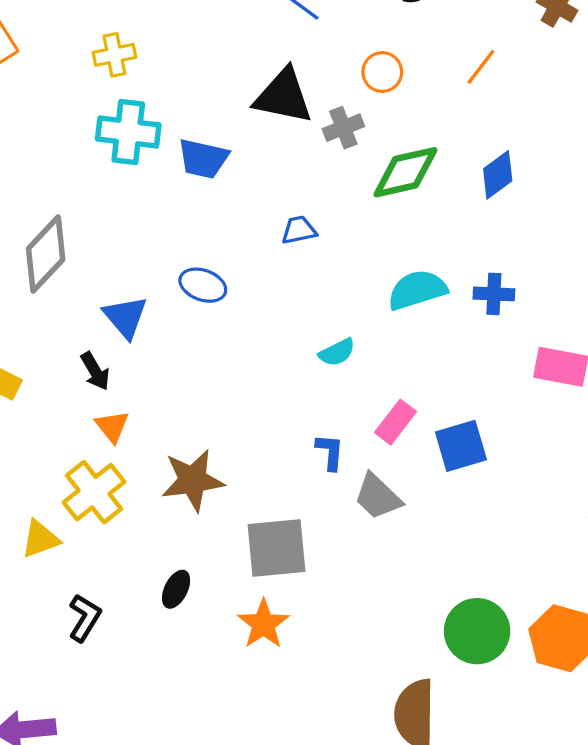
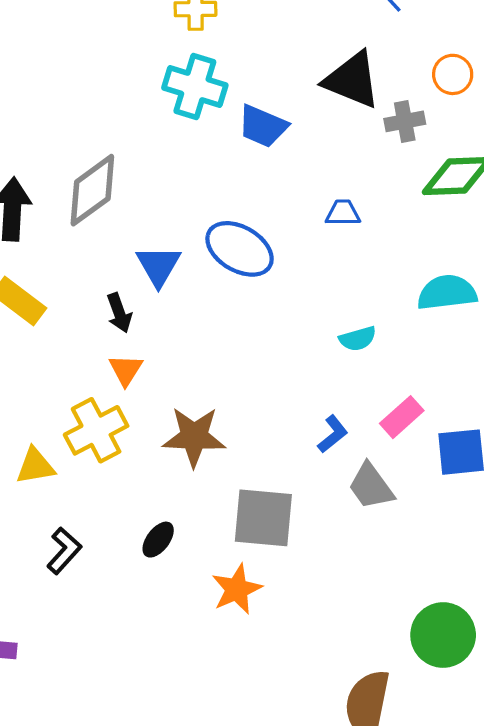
blue ellipse: (203, 285) -> (240, 249), size x1.5
blue L-shape: (330, 452) -> (333, 434), turned 36

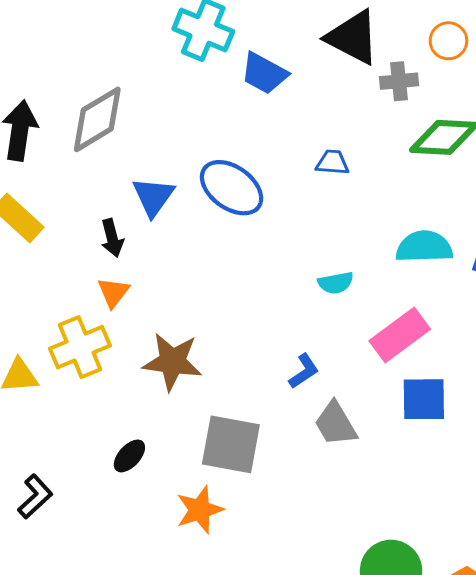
pink rectangle: (402, 417) -> (400, 335), moved, size x1.4
black L-shape: (64, 551) -> (35, 497), moved

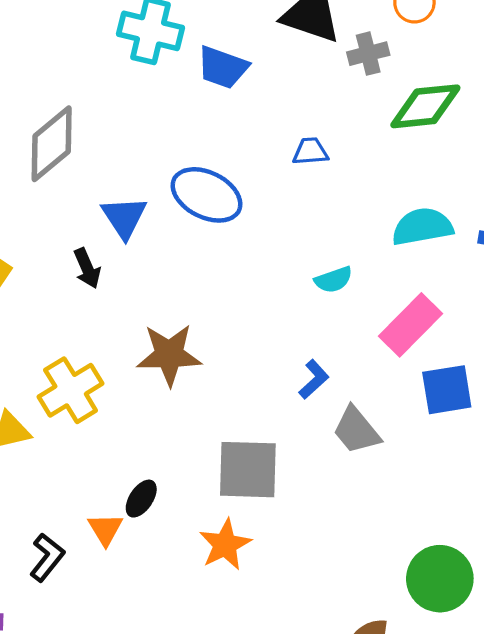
orange triangle: (113, 292) -> (105, 529), moved
brown star: (172, 362) -> (169, 355), moved

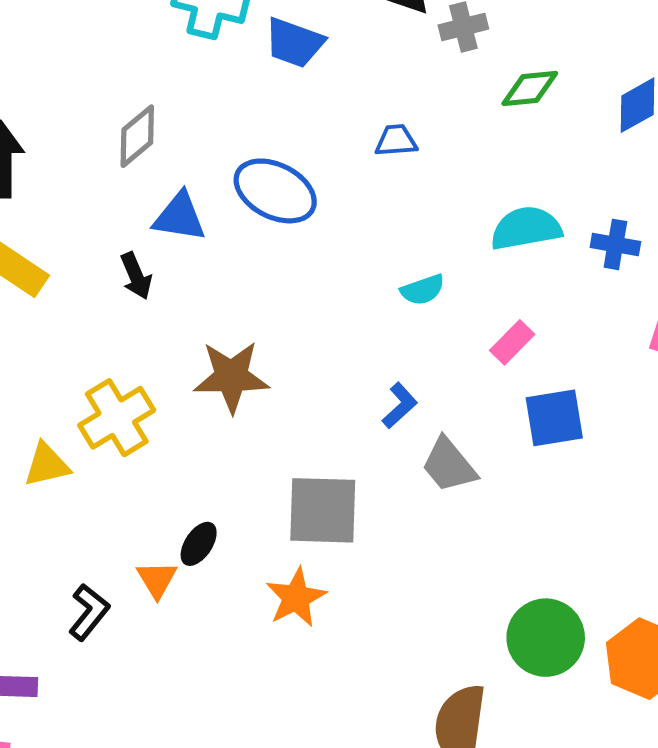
green diamond: (425, 106) -> (530, 88), size x0.7
gray diamond: (52, 144) -> (137, 136), moved, size x0.7
blue triangle: (124, 217) -> (180, 217), turned -48
pink rectangle: (411, 325) -> (512, 342), size x0.6

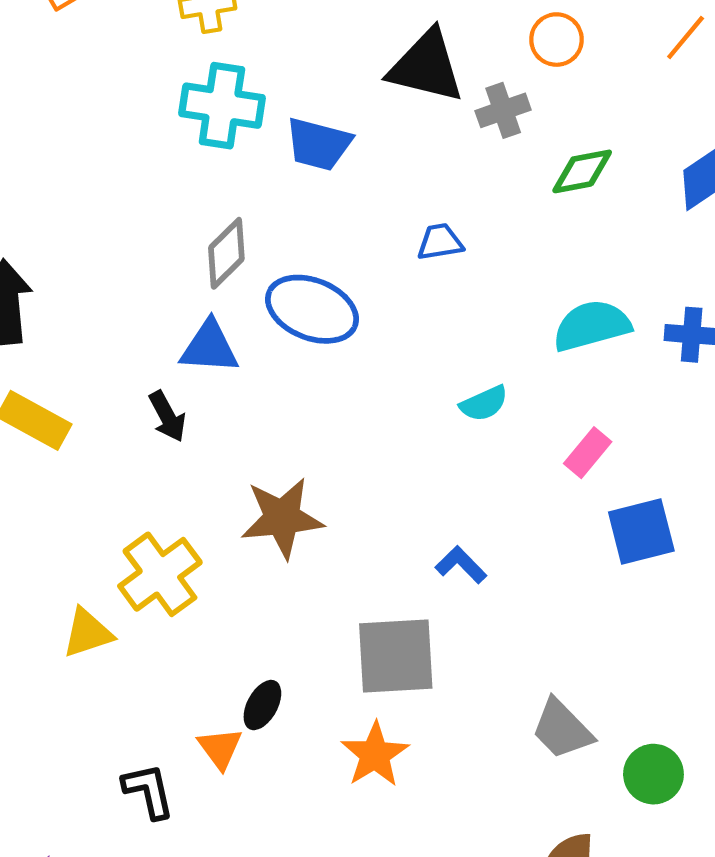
gray diamond: (137, 136) -> (226, 253), moved
blue L-shape: (400, 406) -> (461, 565), moved, turned -87
gray trapezoid: (449, 465) -> (562, 729), moved
black L-shape: (89, 612) -> (148, 791), turned -46
green circle: (546, 638) -> (653, 774), size x0.7

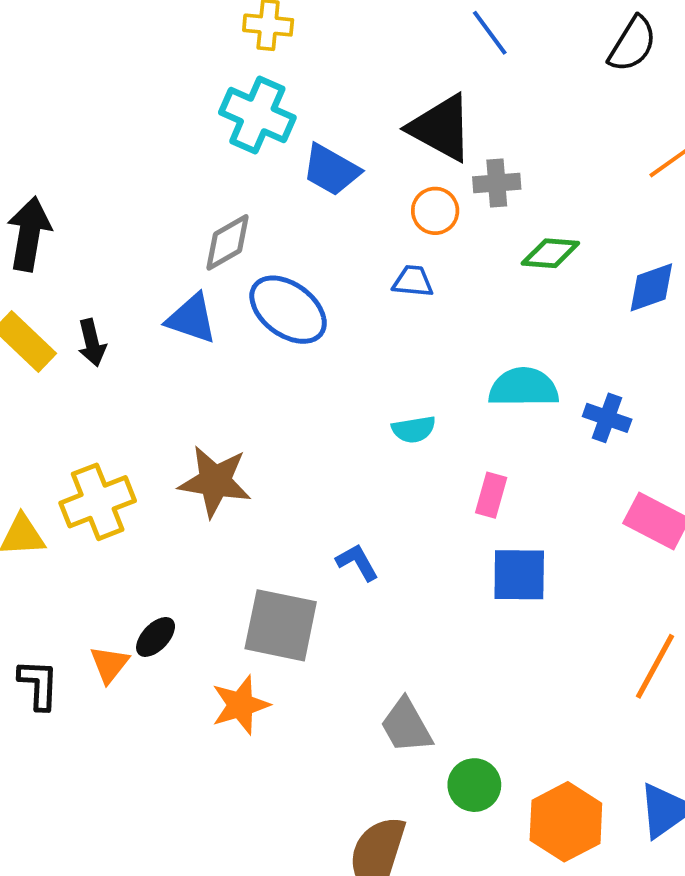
orange circle: (556, 40) -> (435, 211), moved
black arrow: (167, 416) -> (92, 343), moved
pink rectangle: (588, 453) -> (491, 495), turned -39

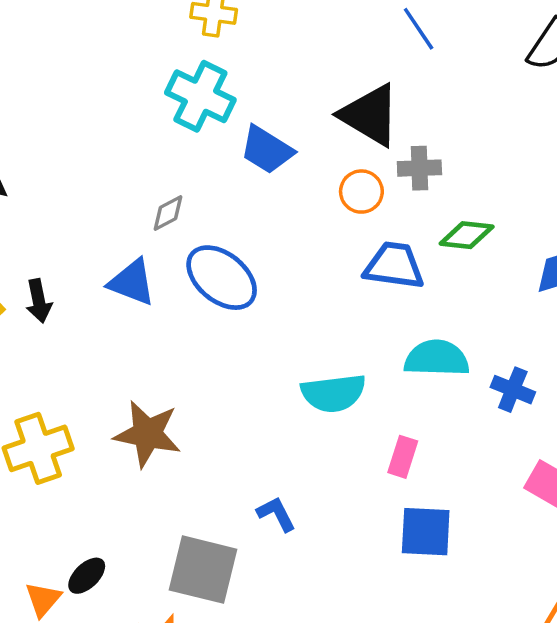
gray diamond: (228, 242) -> (168, 213), size x0.7
blue trapezoid: (413, 281) -> (394, 266), moved, size x1.6
cyan semicircle: (414, 429) -> (333, 393), size x1.6

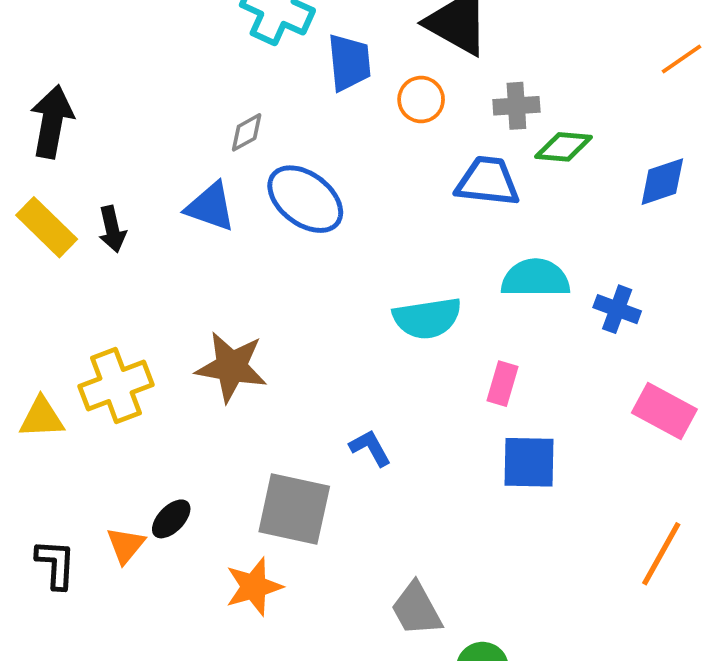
blue trapezoid: (267, 150) -> (349, 62), turned -126
gray cross: (419, 168) -> (516, 106), moved
orange circle: (361, 192) -> (421, 100), moved

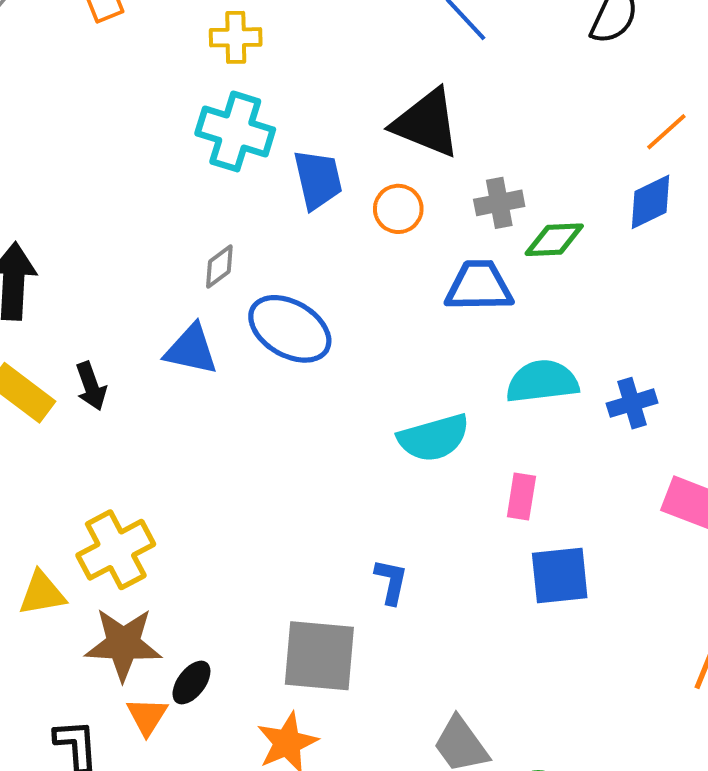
blue diamond: (662, 182) -> (650, 202), moved
blue cross: (617, 309) -> (632, 403), turned -30
brown star: (231, 367) -> (123, 644), moved
blue L-shape: (370, 448) -> (391, 582), turned 48

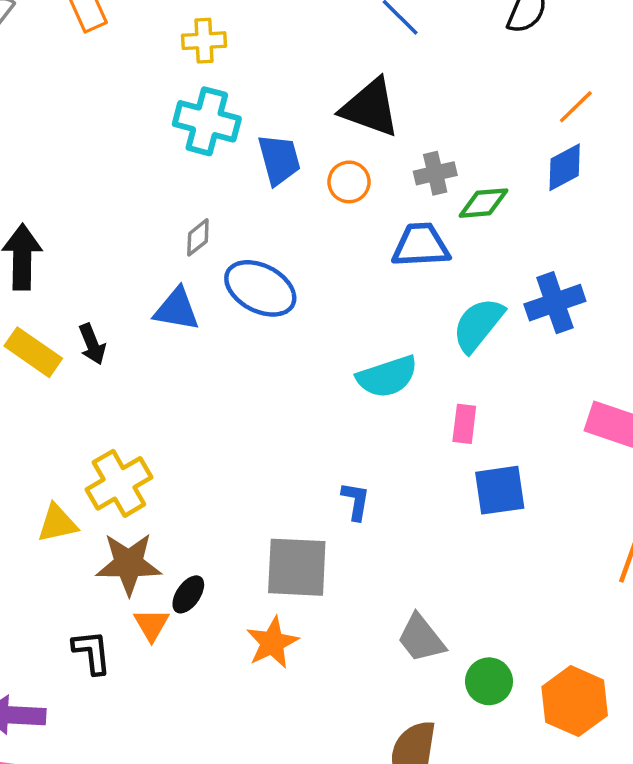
cyan semicircle: (542, 381) -> (478, 325), turned -42
blue cross: (632, 403) -> (555, 303), moved, size x1.4

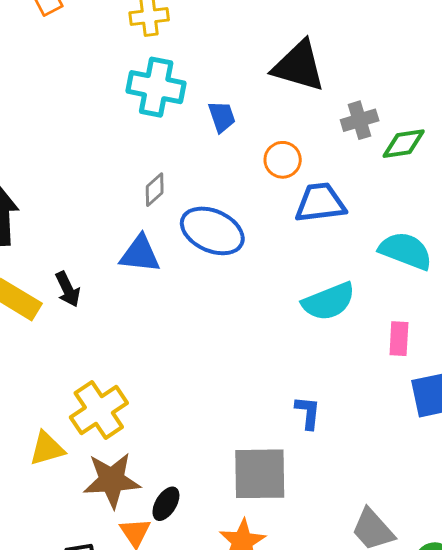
blue trapezoid: (279, 160) -> (222, 117), size x0.7
orange circle: (349, 182) -> (283, 160), moved
blue trapezoid: (421, 245) -> (320, 203), moved
cyan semicircle: (478, 325) -> (406, 251), turned 76

